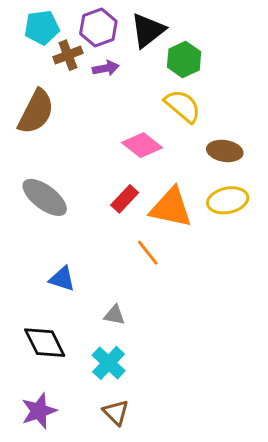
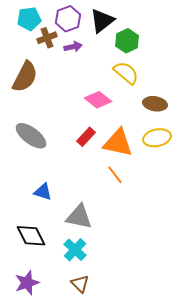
orange line: (148, 253) -> (115, 175), moved
gray triangle: (114, 315) -> (79, 217), size x1.8

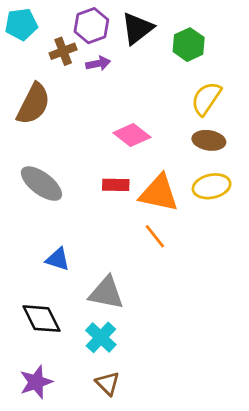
cyan pentagon: (29, 19) -> (21, 24), moved
green hexagon: (127, 41) -> (189, 45), moved
yellow semicircle: (126, 73) -> (206, 99), moved, turned -96
red rectangle: (86, 137) -> (116, 185), turned 48

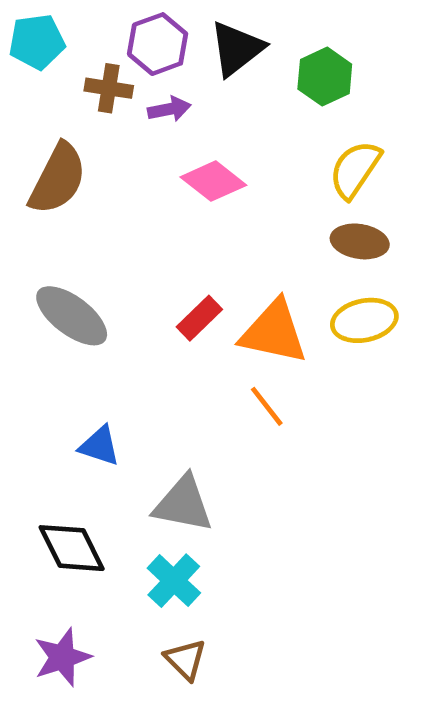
brown cross: (63, 51) -> (109, 88), turned 30
pink diamond: (132, 135) -> (213, 181), moved
red rectangle: (116, 185) -> (199, 318), turned -45

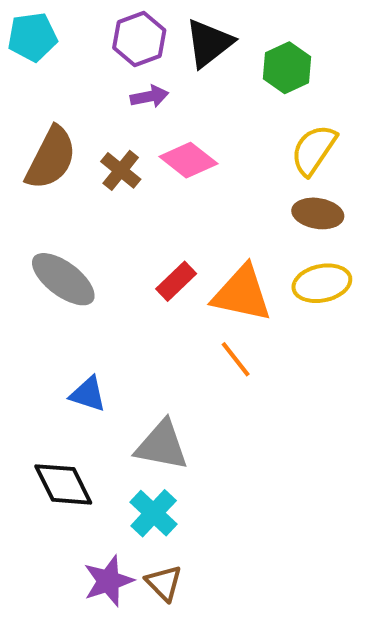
brown cross: (109, 88) -> (121, 170), moved, turned 30
purple star: (62, 657) -> (108, 581), moved

